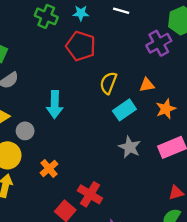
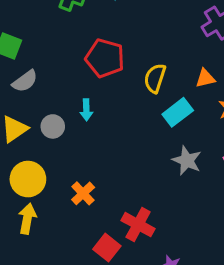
red pentagon: (81, 46) -> (105, 58), moved
cyan arrow: (55, 105) -> (86, 110), size x0.6
gray circle: (25, 131) -> (53, 126), moved

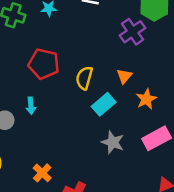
orange triangle: (205, 78) -> (124, 76), turned -35
orange cross: (83, 193) -> (42, 173), moved

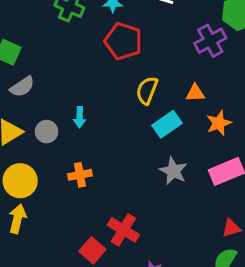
red pentagon: (44, 64) -> (123, 41), moved
orange triangle: (124, 76) -> (195, 93), turned 42
orange cross: (42, 173) -> (80, 175), moved, turned 30

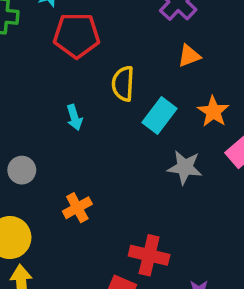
orange triangle: (195, 93) -> (189, 56), moved
cyan arrow: (80, 117) -> (74, 117), moved
orange star: (219, 123) -> (213, 112), moved

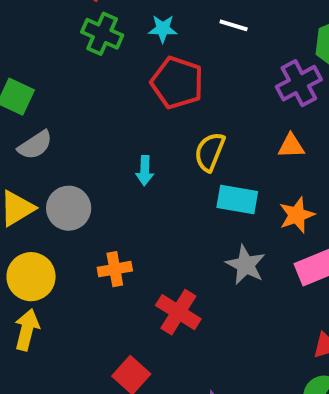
cyan rectangle: (159, 115) -> (237, 199), turned 44
gray circle: (22, 170) -> (69, 208), size x1.4
red cross: (149, 255) -> (178, 312), moved

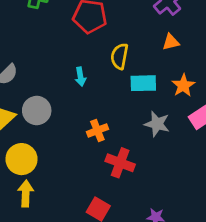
orange cross: (115, 269) -> (97, 130), moved

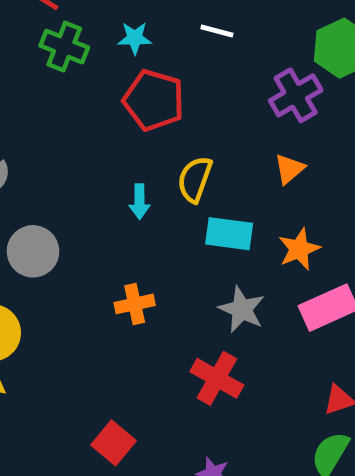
orange triangle: (171, 42) -> (289, 169), turned -36
cyan arrow: (80, 77) -> (139, 202), moved
red cross: (120, 163) -> (217, 378), moved

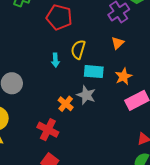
orange cross: (135, 304) -> (66, 104), moved, turned -35
gray star: (242, 309) -> (86, 95), moved
red cross: (217, 378) -> (48, 130), moved

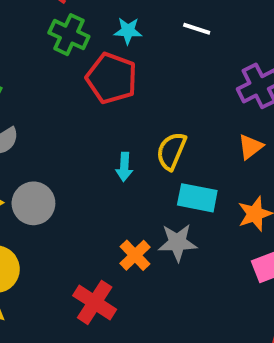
red pentagon: (59, 17) -> (112, 78), moved
gray star: (86, 95) -> (177, 243), turned -30

